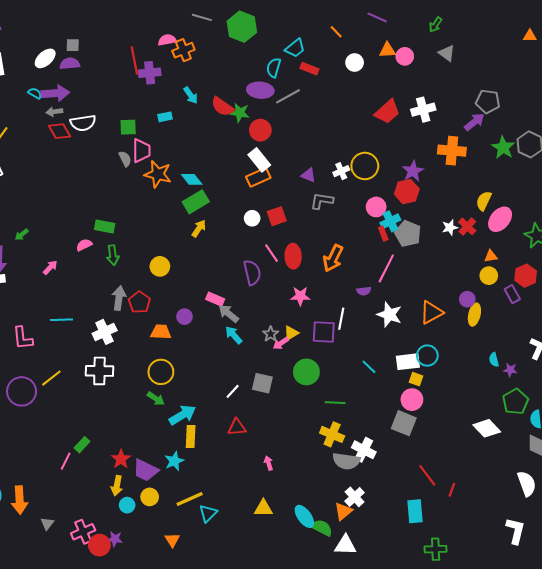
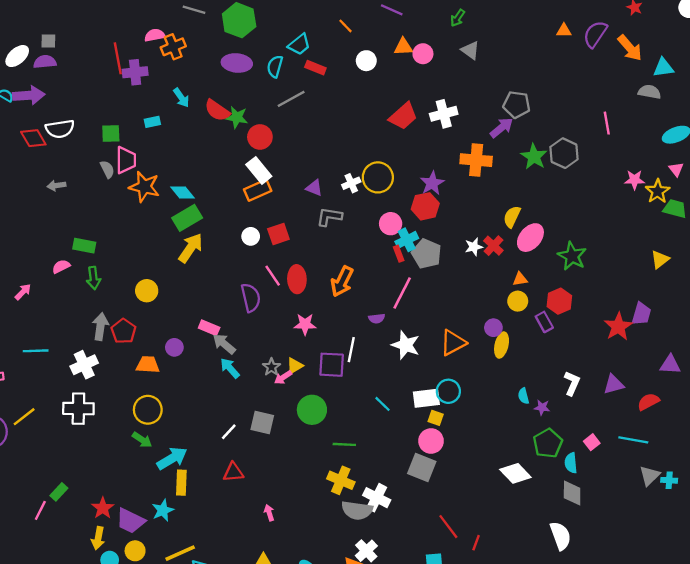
purple ellipse: (260, 90) -> (237, 63), moved
gray arrow: (54, 112) -> (56, 186), moved
yellow arrow: (199, 228) -> (191, 248), size x1.5

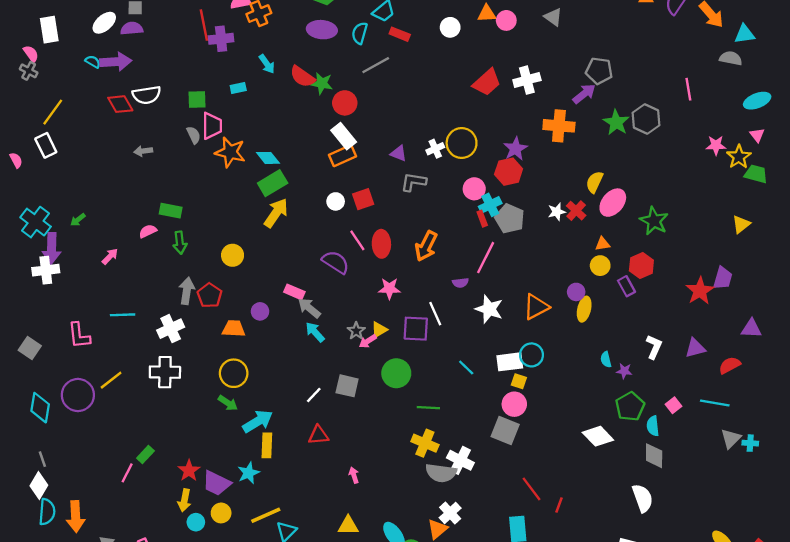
purple semicircle: (251, 298) -> (336, 262), turned -44
white line: (351, 350) -> (435, 314), turned -35

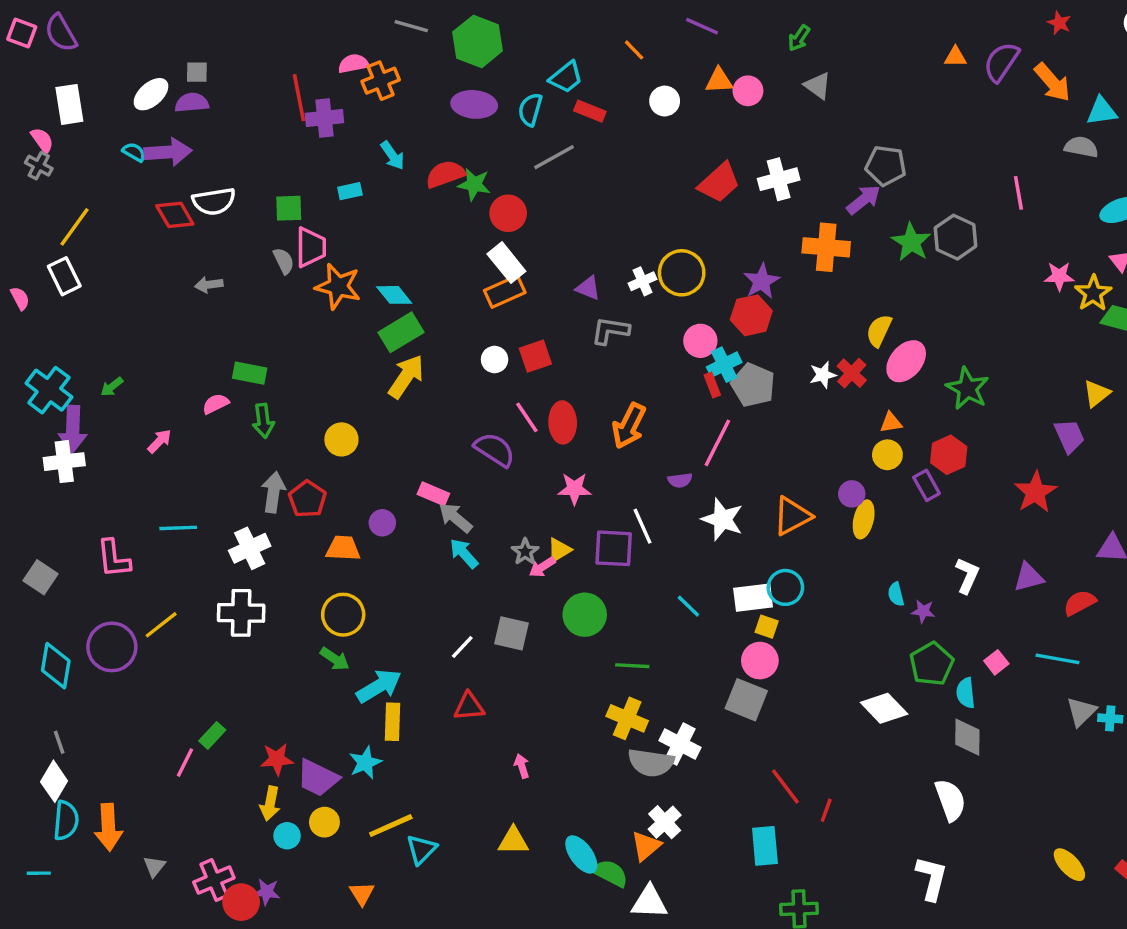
red semicircle: (302, 77) -> (445, 174), turned 125
purple trapezoid: (723, 278) -> (1069, 436), moved, turned -40
red star: (189, 471) -> (277, 759), turned 30

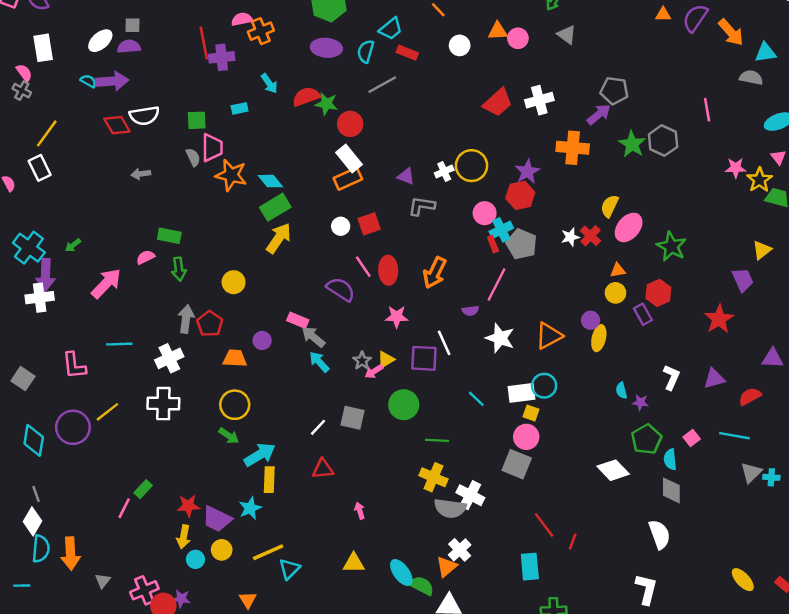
pink arrow: (159, 441) -> (106, 283), size x1.8

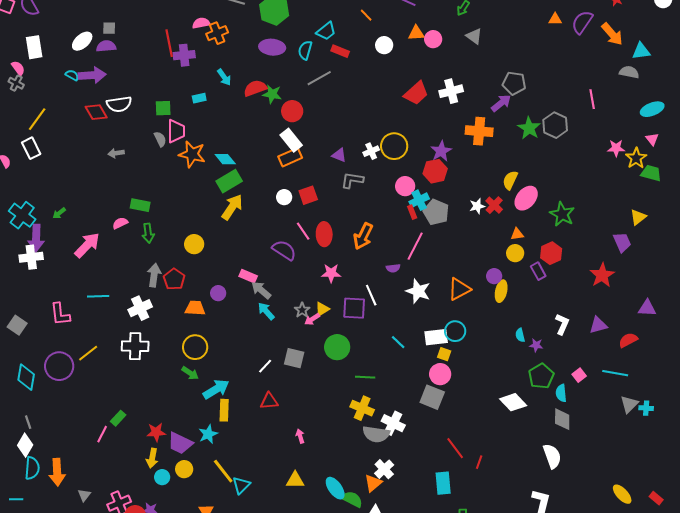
yellow line: (268, 552) -> (223, 471), turned 76

